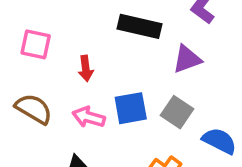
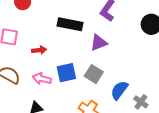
red arrow: (86, 68) -> (39, 50), turned -88
blue semicircle: (219, 141) -> (119, 90), turned -78

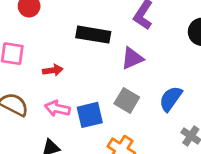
blue square: (66, 73) -> (90, 115), moved
blue semicircle: (119, 90) -> (171, 99), moved

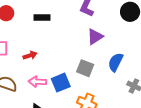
black rectangle: (93, 35) -> (42, 17), moved, size x0.7
purple triangle: (132, 58) -> (95, 37), moved

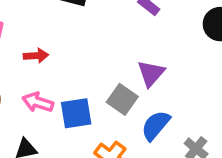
purple triangle: (95, 37) -> (151, 73), moved, turned -30
blue semicircle: (116, 62) -> (156, 125), moved

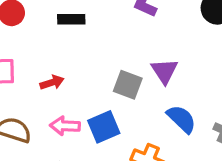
gray square: (122, 99) -> (128, 85), moved
blue semicircle: (156, 125) -> (181, 119), turned 108

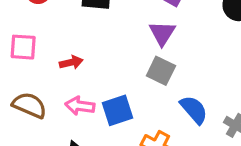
purple triangle: (164, 71) -> (162, 33), moved
gray square: (128, 85) -> (161, 71), moved

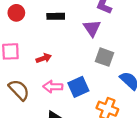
purple triangle: (162, 33) -> (92, 28), moved
brown semicircle: (29, 105) -> (19, 90), turned 30

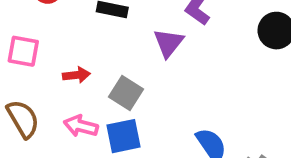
gray square: (104, 57) -> (126, 93), moved

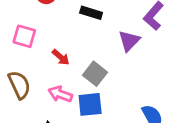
red arrow: (76, 75) -> (61, 57), turned 42

